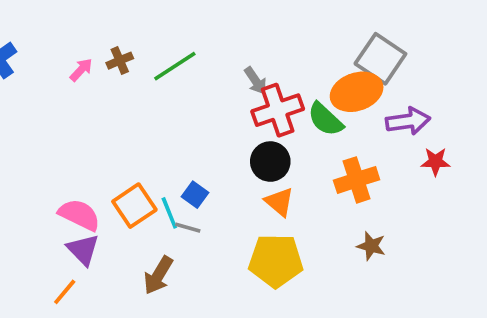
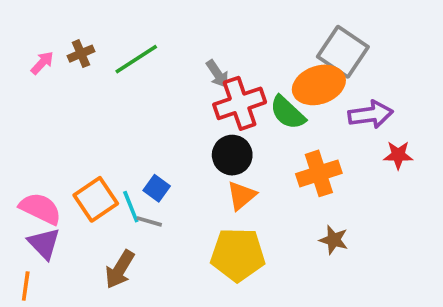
orange triangle: (279, 202) -> (241, 196), turned 40
orange line: (65, 292) -> (26, 286), turned -32

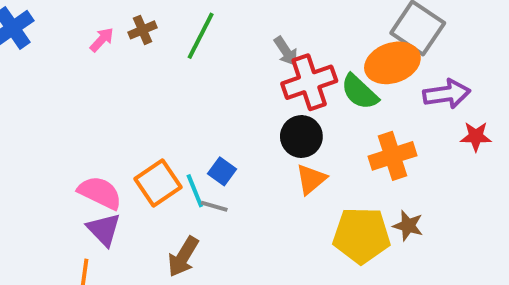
green line: (136, 59) -> (201, 36), turned -30
yellow pentagon: (238, 255) -> (361, 235), moved

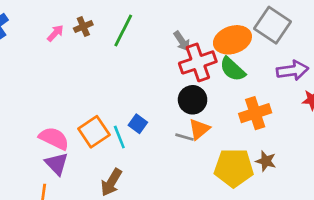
orange ellipse: (392, 63) -> (232, 40), moved
gray line: (214, 206) -> (185, 137), moved

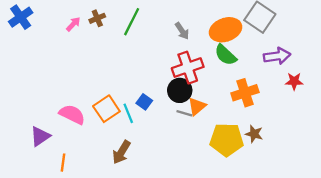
red cross: (198, 62) -> (188, 68), moved
black circle: (193, 100) -> (180, 90), moved
purple triangle: (57, 164) -> (40, 136), moved, turned 40

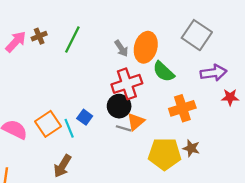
pink arrow: (73, 24) -> (16, 42), size x1.5
orange ellipse: (226, 30) -> (146, 47), moved, turned -56

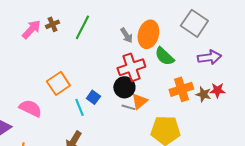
red star: (230, 97) -> (217, 90), moved
orange square: (48, 124) -> (58, 83), moved
brown star: (191, 148) -> (203, 94), moved

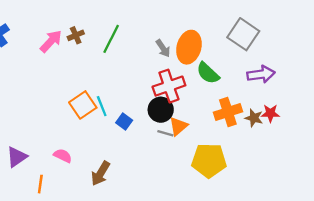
cyan line: (79, 107) -> (102, 106), moved
pink semicircle: (30, 108) -> (63, 156), moved, size x0.7

